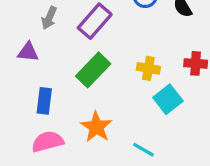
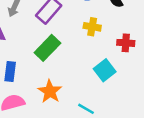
yellow cross: (148, 68) -> (92, 27), moved

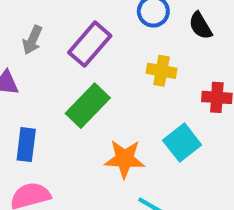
orange star: (50, 91) -> (125, 159), moved, turned -30

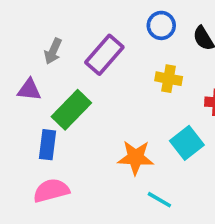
green rectangle: (88, 106) -> (71, 110), moved

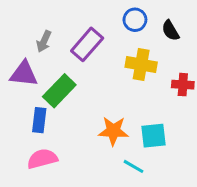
yellow cross: (169, 79) -> (141, 65), size x1.4
purple triangle: (29, 90) -> (24, 74), size x1.4
cyan square: (187, 143) -> (153, 136), moved, turned 32

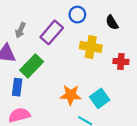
blue circle: (135, 20) -> (77, 15), moved
cyan square: (153, 136) -> (100, 98), turned -30

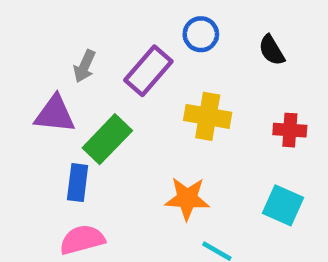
yellow cross: (91, 47) -> (208, 116), moved
cyan square: (100, 98) -> (283, 205), moved, turned -30

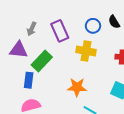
blue circle: (201, 34) -> (93, 26), moved
purple rectangle: (148, 71) -> (60, 31), turned -65

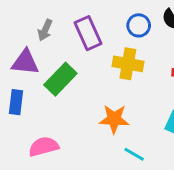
blue rectangle: (29, 80) -> (16, 102), moved

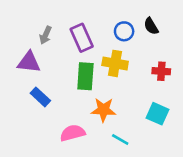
green rectangle: (60, 79) -> (85, 76), moved, turned -40
blue rectangle: (16, 102) -> (40, 97), moved, turned -54
pink semicircle: (44, 147) -> (73, 133), moved

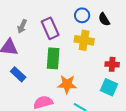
blue circle: (124, 31) -> (82, 15), moved
yellow cross: (115, 63) -> (84, 40), moved
red cross: (161, 71) -> (112, 64), moved

